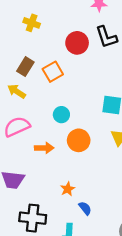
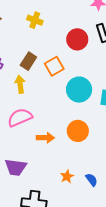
yellow arrow: (17, 91) -> (20, 84), turned 48
cyan circle: (61, 115) -> (79, 90), moved, size x1.6
blue semicircle: (85, 208) -> (91, 180), moved

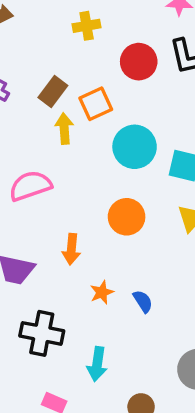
yellow cross: (35, 20) -> (87, 26), moved, turned -35
yellow arrow: (20, 84) -> (64, 129), moved
orange arrow: (45, 138) -> (71, 249), moved, turned 90

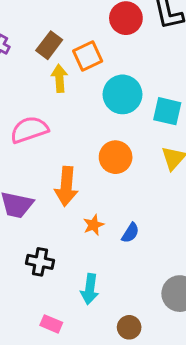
orange arrow: (71, 249) -> (66, 186), size x1.4
blue semicircle: (143, 301) -> (130, 233), turned 65
black cross: (42, 333) -> (40, 262), size x0.7

